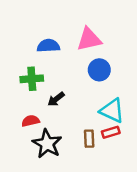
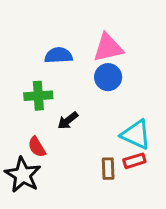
blue circle: (99, 70) -> (108, 77), moved
red semicircle: (31, 121) -> (37, 147), turned -108
black star: (47, 144) -> (23, 175), moved

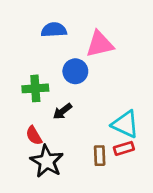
blue semicircle: (58, 55) -> (54, 30), moved
blue circle: (108, 77) -> (75, 71), moved
black star: (23, 175) -> (47, 161), moved

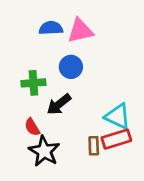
pink triangle: (100, 44) -> (80, 31), moved
black arrow: (62, 111) -> (59, 104), size x1.4
red rectangle: (124, 148) -> (116, 139), size x1.5

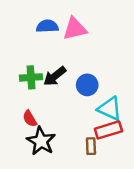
blue circle: (71, 67) -> (87, 85), moved
black arrow: (59, 104) -> (55, 76), moved
brown rectangle: (94, 146) -> (91, 146), moved

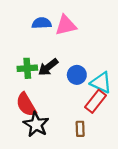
cyan triangle: (110, 109) -> (101, 83), moved
red semicircle: (30, 119) -> (26, 105), size x1.6
red rectangle: (108, 130) -> (96, 101), moved, turned -35

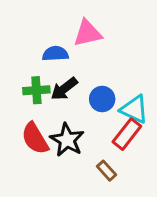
blue semicircle: (42, 23) -> (55, 54), moved
black star: (36, 124) -> (67, 140), moved
brown rectangle: (80, 129) -> (107, 171), turned -40

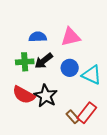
pink triangle: (88, 33) -> (71, 37), moved
red rectangle: (127, 134) -> (87, 113), moved
red semicircle: (35, 138) -> (24, 95), turned -30

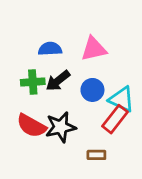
black star: (46, 96) -> (61, 127), turned 30
red rectangle: (87, 113) -> (115, 119), moved
brown rectangle: (73, 117) -> (96, 155), turned -48

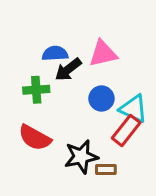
black arrow: (58, 81) -> (68, 69), moved
black star: (61, 127) -> (81, 157), moved

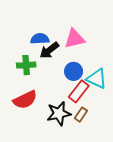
red rectangle: (126, 130) -> (79, 91), moved
red semicircle: (35, 138) -> (25, 100), turned -55
brown rectangle: (106, 170) -> (81, 115), moved, turned -56

